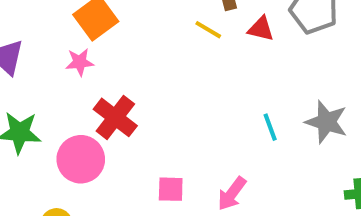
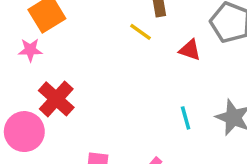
red triangle: (261, 29) -> (190, 50), moved

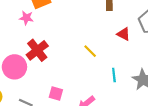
yellow line: (140, 32) -> (90, 51), moved

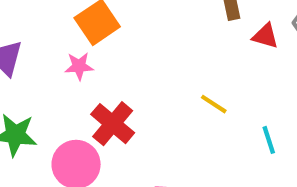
red triangle: (124, 34) -> (265, 36), moved

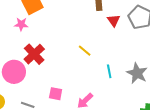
red triangle: (265, 36) -> (114, 20), turned 32

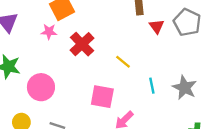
red cross: (34, 54) -> (82, 44), moved
pink square: (56, 94) -> (102, 97), moved, size x1.5

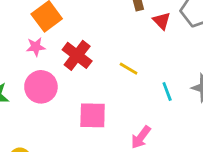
pink circle: (41, 87) -> (41, 87), moved
pink square: (102, 97) -> (93, 115), moved

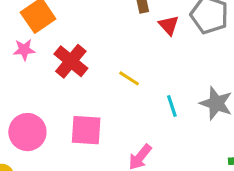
pink circle: (41, 87) -> (27, 132), moved

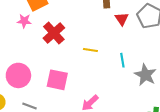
yellow line: (129, 78) -> (90, 50), turned -32
cyan line: (172, 106) -> (122, 60), moved

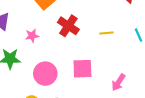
pink star: (24, 21) -> (32, 36), moved

